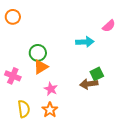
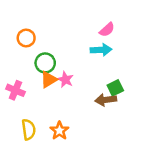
orange circle: (13, 17) -> (26, 38), moved
pink semicircle: (109, 26) -> (107, 30), moved
pink star: (51, 89) -> (65, 80), moved

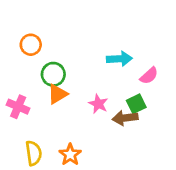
pink semicircle: (107, 30) -> (149, 76), moved
pink star: (65, 80) -> (98, 104), moved

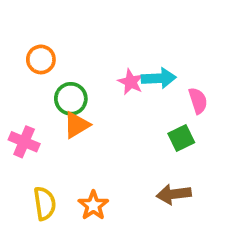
pink semicircle: (149, 76) -> (198, 101), turned -66
pink star: (98, 104) -> (131, 82), moved
brown arrow: (125, 118) -> (174, 194), moved

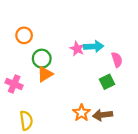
orange star: (93, 205) -> (82, 113), moved

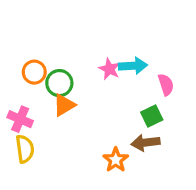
orange circle: (24, 35) -> (34, 72), moved
brown arrow: (103, 115) -> (146, 143), moved
yellow semicircle: (26, 120) -> (25, 149), moved

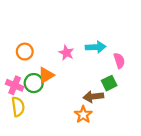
pink star: (109, 69) -> (66, 53), moved
green circle: (59, 83) -> (34, 83), moved
brown arrow: (146, 143) -> (93, 97), moved

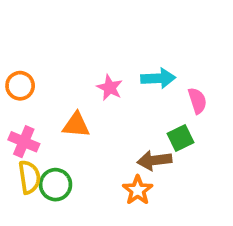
orange circle: (25, 52) -> (20, 86), moved
orange triangle: (46, 75) -> (76, 125), turned 36
green circle: (34, 83) -> (56, 185), moved

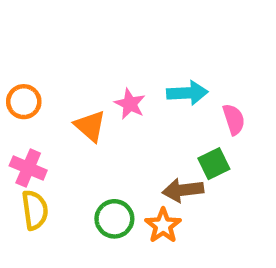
orange triangle: (76, 125) -> (90, 126), moved, turned 36
green circle: (56, 185) -> (114, 219), moved

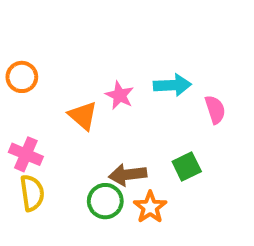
orange circle: (24, 102) -> (22, 77), moved
green square: (214, 164) -> (187, 167), moved
brown arrow: (183, 190) -> (128, 175), moved

